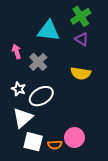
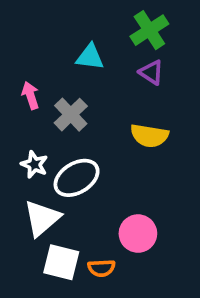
cyan triangle: (49, 31) -> (90, 57), size x0.7
pink circle: (74, 138) -> (138, 234), moved

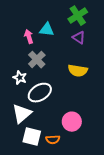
pink arrow: (30, 95) -> (29, 37), moved
white star: (34, 164) -> (20, 78), moved

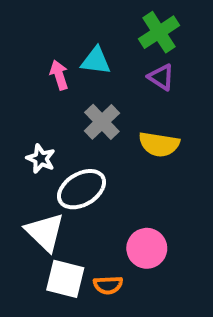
gray cross: (37, 60) -> (102, 122), moved
white triangle: (22, 114) -> (45, 232), turned -35

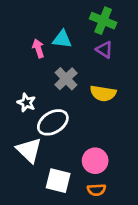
green cross: (159, 32) -> (103, 21), turned -35
white square: (65, 279) -> (58, 181), moved
orange semicircle: (108, 285) -> (96, 190), moved

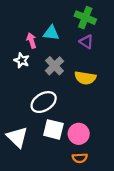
white star: (26, 103) -> (22, 60), moved
white triangle: (29, 150) -> (17, 137), moved
white square: (58, 181) -> (53, 129), moved

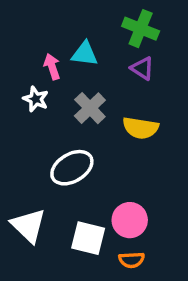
white square: (53, 129) -> (88, 238), moved

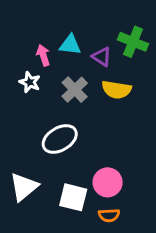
green cross: (141, 29) -> (133, 42), moved
purple triangle: (142, 68) -> (102, 57), moved
yellow semicircle: (141, 128) -> (117, 90), moved
white triangle: (29, 226) -> (24, 187), turned 36

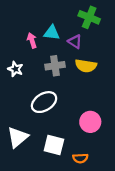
green cross: (133, 42) -> (89, 17), moved
white star: (30, 82) -> (15, 69), moved
gray cross: (75, 90) -> (55, 66), turned 36
pink circle: (108, 182) -> (90, 122), moved

